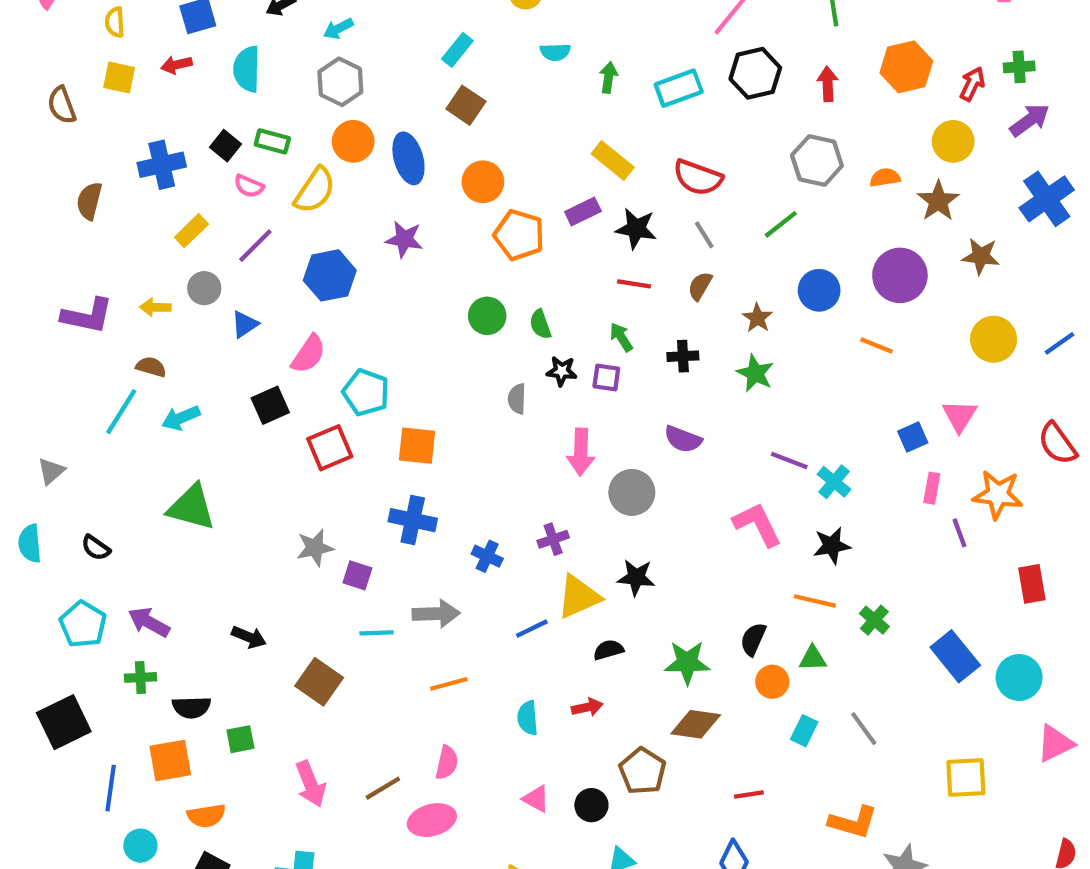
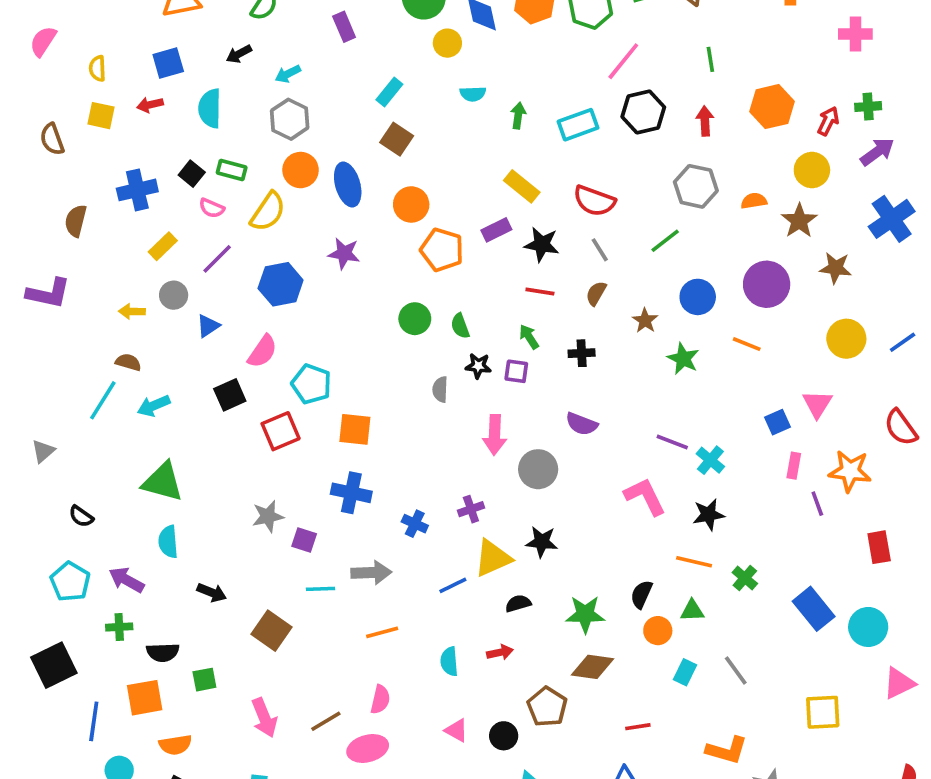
purple L-shape: (87, 316) -> (48, 293), moved
green star: (755, 373) -> (683, 359), moved
cyan semicircle: (30, 543) -> (168, 542), moved

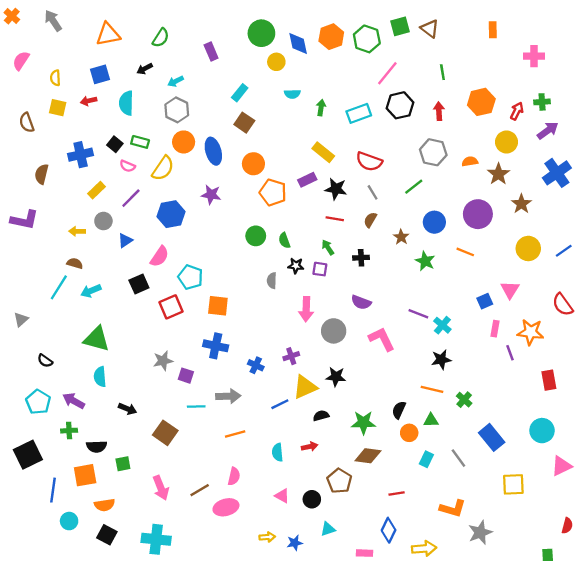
brown star: (835, 268) -> (521, 204), turned 30
pink L-shape: (645, 496) -> (382, 339), moved
blue rectangle: (814, 609) -> (492, 437), moved

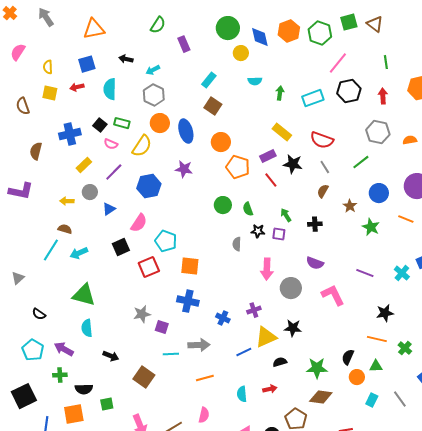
green semicircle: (161, 38) -> (158, 25), moved
black arrow: (145, 69) -> (126, 59), turned 40
red line: (335, 219) -> (271, 180), moved, turned 42
cyan cross: (442, 325) -> (402, 273), moved

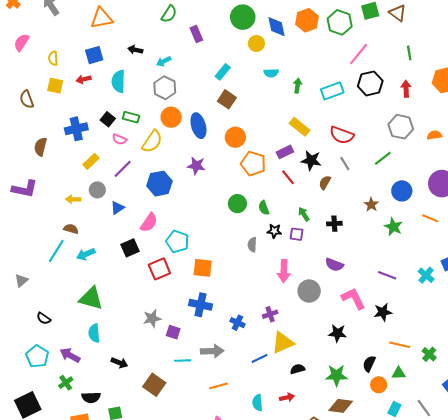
brown semicircle: (323, 191) -> (325, 183), moved
black star: (385, 313) -> (383, 312), moved
black star: (293, 328) -> (338, 333), moved
green cross: (60, 375) -> (66, 383), turned -32

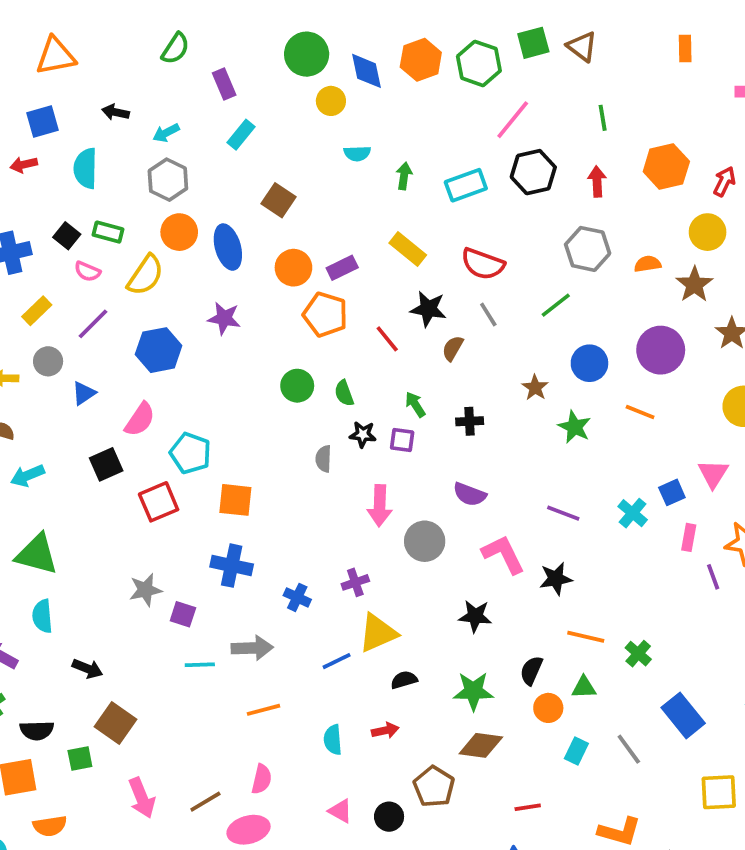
cyan rectangle: (223, 72) -> (241, 135), moved
purple rectangle: (285, 152) -> (342, 268), moved
brown square: (154, 385) -> (115, 723), moved

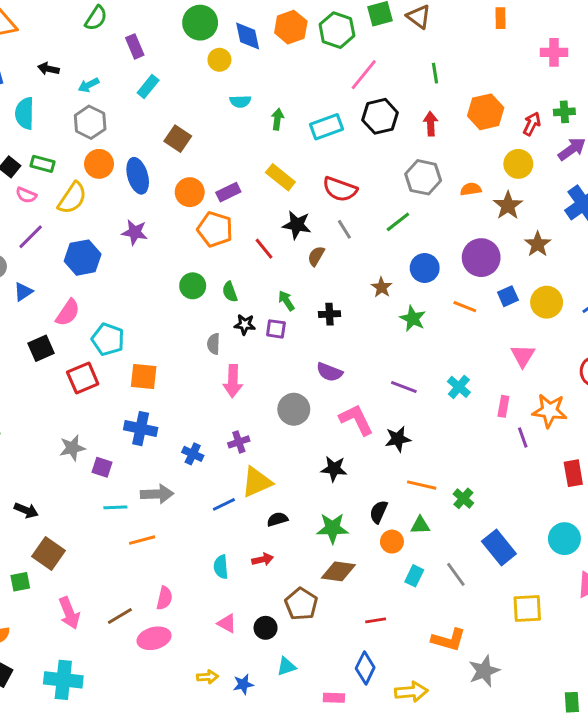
blue square: (672, 492) -> (508, 296), moved
pink arrow: (380, 506) -> (233, 381), moved
orange line: (263, 710) -> (142, 540), moved

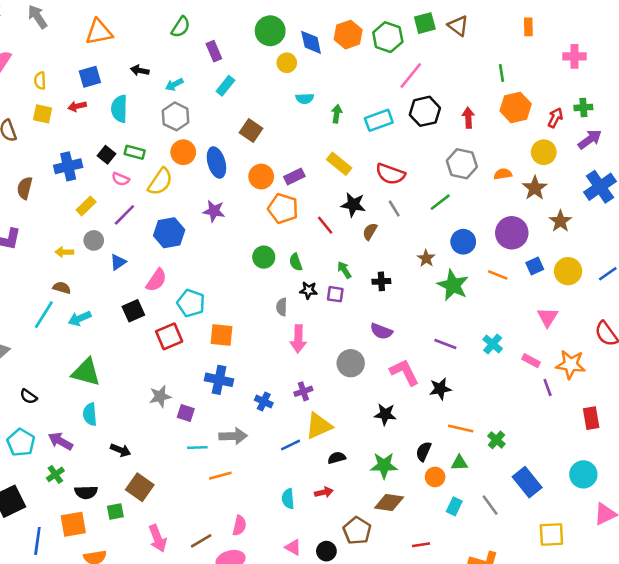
green line: (435, 73) -> (502, 73), moved
green star: (413, 319) -> (453, 285), size x1.4
pink rectangle: (503, 406) -> (531, 361), turned -72

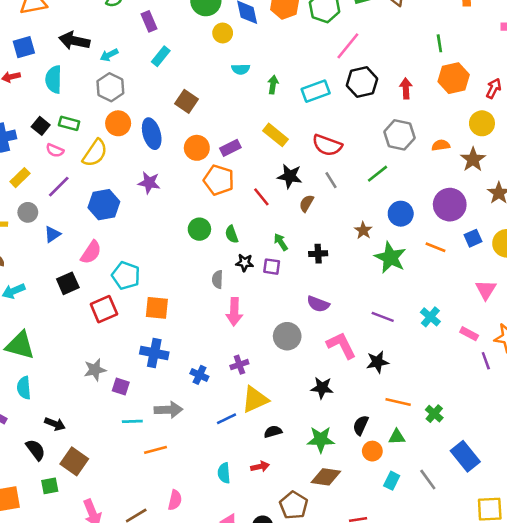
black arrow: (140, 70) -> (74, 41), size x1.6
black semicircle: (86, 492) -> (36, 450), moved, turned -125

